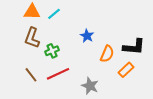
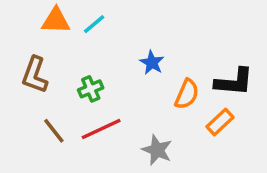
brown L-shape: (32, 38) -> (35, 75), moved

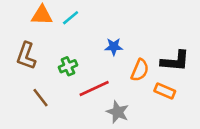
blue star: (152, 63) -> (114, 47), turned -30
orange rectangle: (220, 122) -> (165, 91), turned 66
red line: (101, 129) -> (94, 88), moved

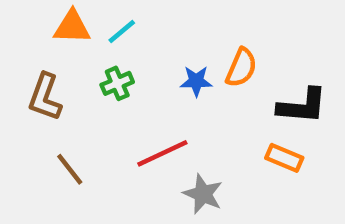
green cross: (68, 66) -> (117, 83), moved
orange semicircle: (140, 70) -> (241, 68), moved

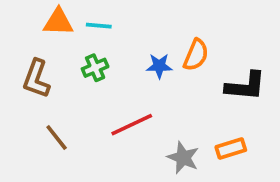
cyan line: (122, 31) -> (99, 26), turned 45
orange rectangle: (284, 158) -> (231, 148), moved, turned -40
gray star: (203, 194) -> (183, 158), moved

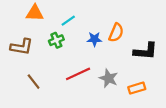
cyan line: (99, 26) -> (68, 21), moved, turned -40
brown L-shape: (36, 79) -> (22, 47), turned -100
gray star: (183, 158) -> (109, 78), moved

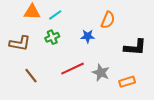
cyan line: (68, 21) -> (55, 15), moved
orange semicircle: (116, 33) -> (108, 20), moved

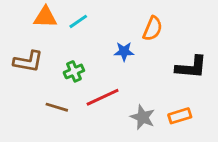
green cross: (52, 37) -> (74, 71), moved
gray star: (101, 73) -> (143, 117), moved
brown line: (31, 76) -> (57, 107), moved, turned -35

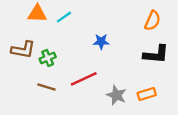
orange semicircle: (153, 29) -> (153, 21), moved
green cross: (74, 71) -> (48, 58), moved

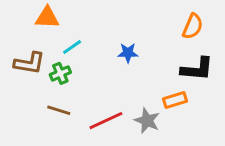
cyan line: (64, 17) -> (72, 47), moved
red line: (84, 79) -> (106, 121), moved
orange rectangle: (147, 94) -> (175, 100), moved

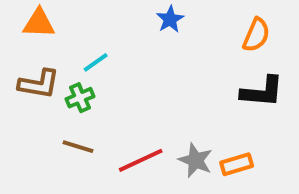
orange triangle: (47, 18) -> (39, 23), moved
blue star: (128, 53) -> (170, 19), moved, turned -30
orange rectangle: (175, 100) -> (237, 164), moved

